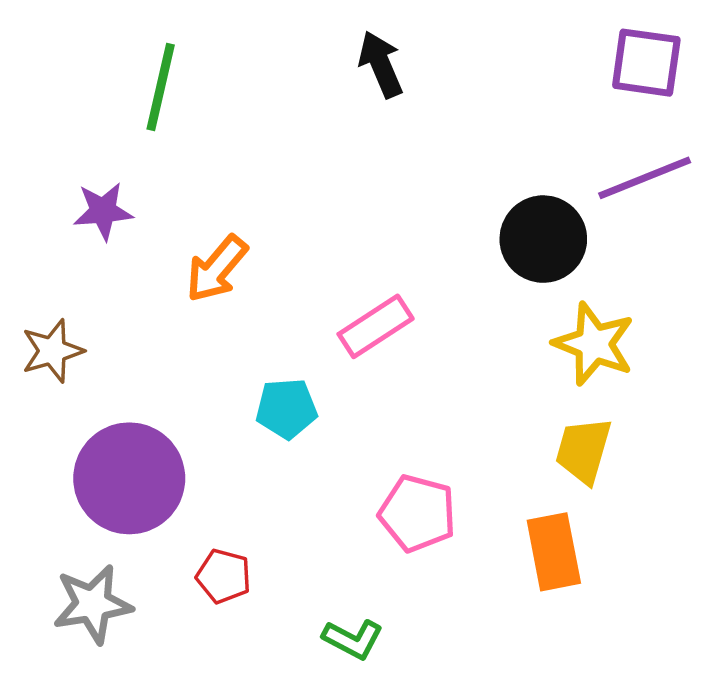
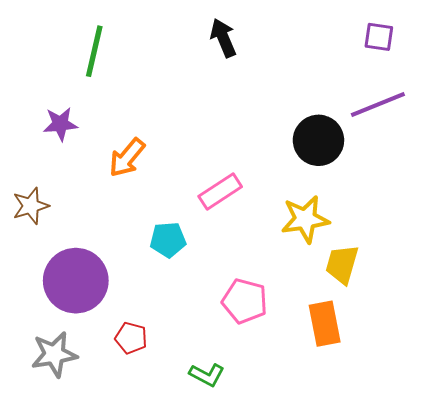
purple square: (646, 63) -> (379, 37), size x0.7
yellow star: (594, 344) -> (305, 219), moved, turned -30

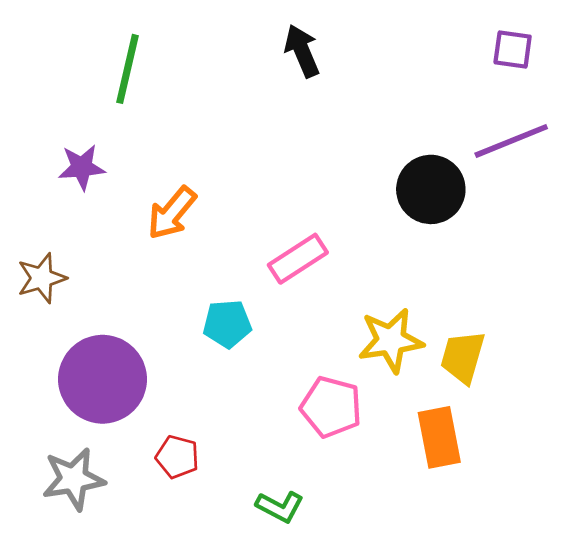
yellow star: (305, 219) -> (391, 340), moved

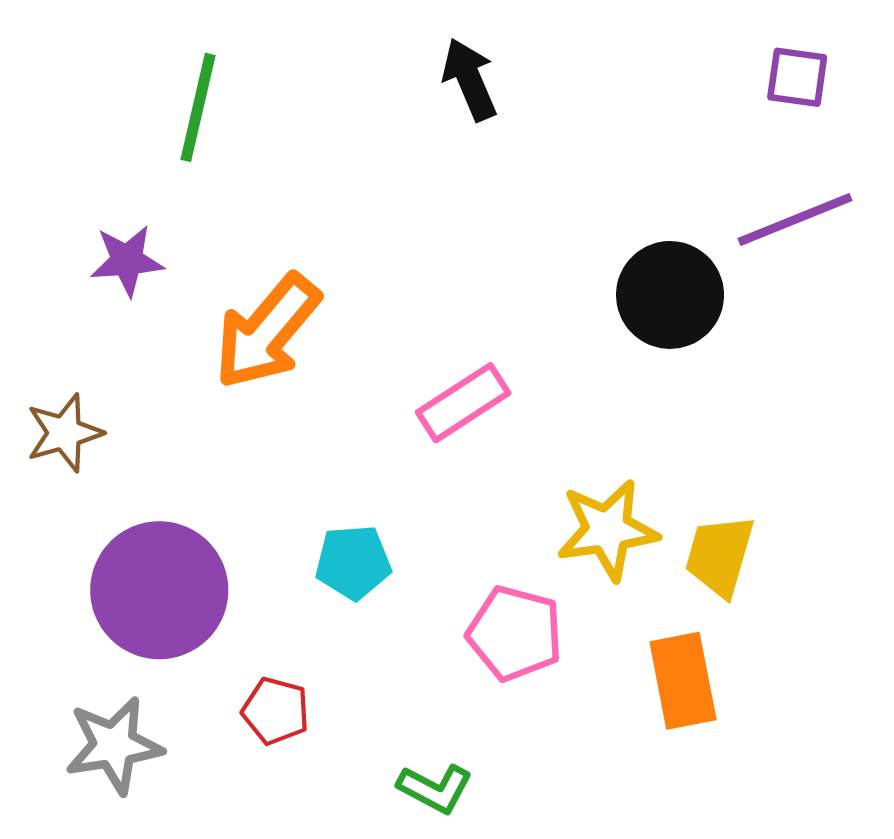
orange arrow: (172, 213) -> (267, 332), size x1.4
cyan pentagon: (227, 324) -> (353, 562), moved

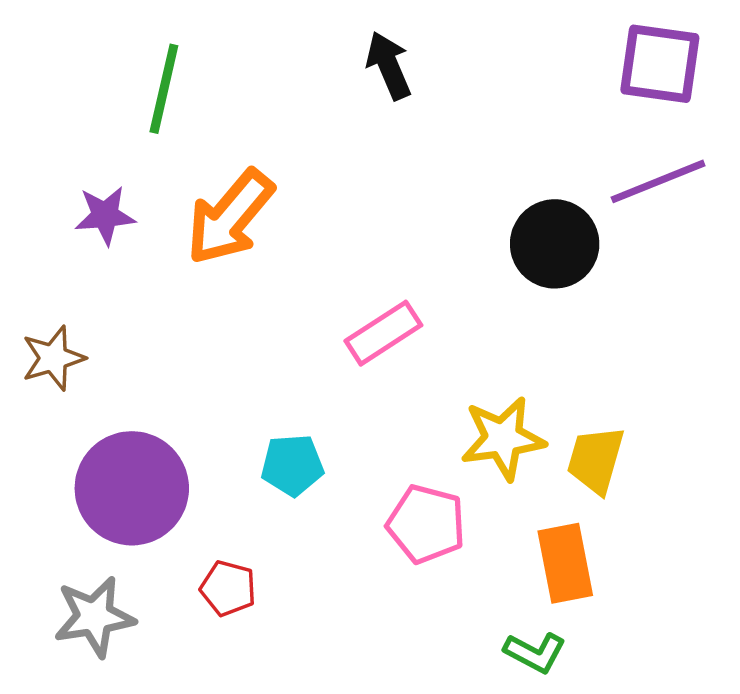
purple square: (797, 77) -> (660, 64), size x1.6
orange arrow: (267, 332) -> (230, 217), moved
green L-shape: (435, 788) -> (535, 652), moved

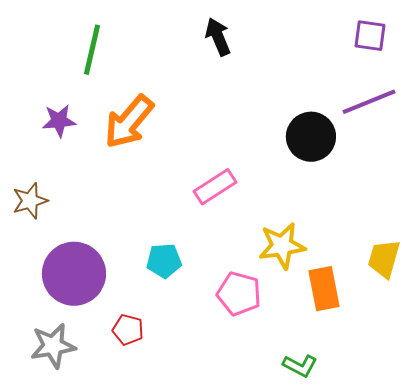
purple square: (660, 64) -> (370, 36), size x0.7
yellow trapezoid: (596, 460) -> (384, 259), moved
orange rectangle: (565, 563) -> (324, 289), moved

